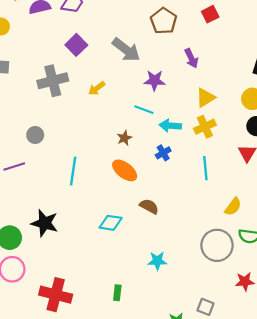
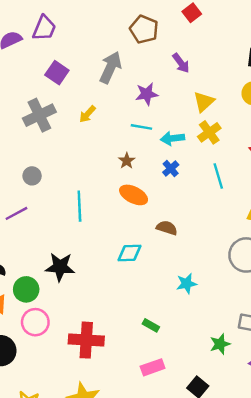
gray arrow: (126, 50) -> (110, 67), turned -92
green rectangle: (117, 293) -> (151, 325), turned -56

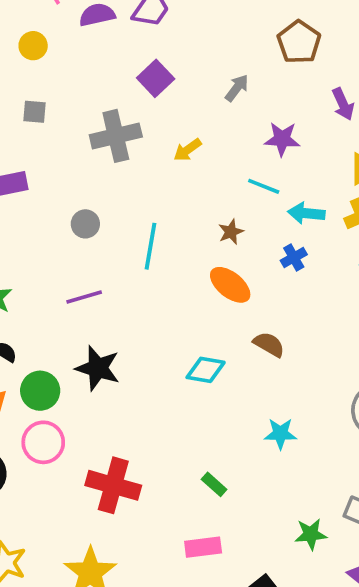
gray arrow: (110, 67) -> (237, 88), size x0.6
cyan line: (79, 206) -> (150, 246), moved
purple line: (16, 213) -> (84, 297), moved

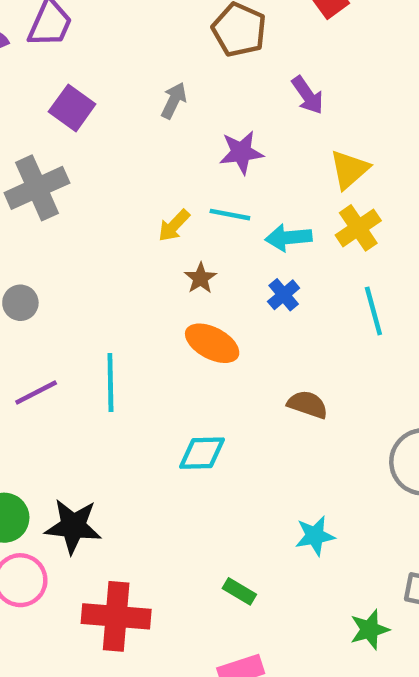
yellow arrow: (187, 150) -> (174, 226), moved
cyan line: (150, 246) -> (110, 383), moved
brown semicircle: (269, 344) -> (308, 404), moved
black star: (98, 368) -> (73, 526), moved
cyan star: (280, 434) -> (315, 536), moved

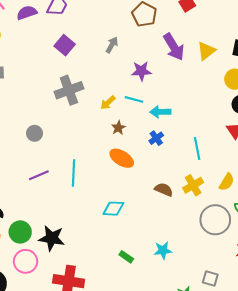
purple arrow: (308, 95) -> (174, 47), size x1.5
yellow triangle: (349, 169) -> (206, 51), moved
gray cross: (37, 188) -> (69, 90), moved
yellow cross: (358, 228) -> (193, 185), moved
green rectangle: (239, 591) -> (126, 257), moved

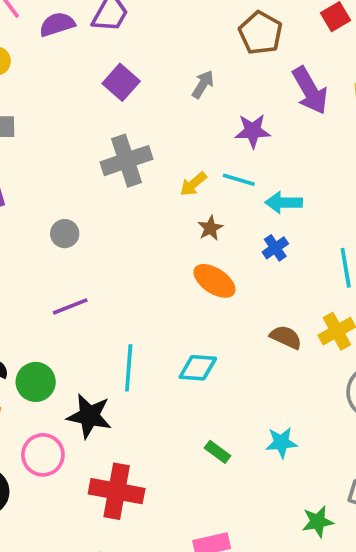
cyan line: (73, 173) -> (129, 368), moved
green circle: (20, 232) -> (36, 382), moved

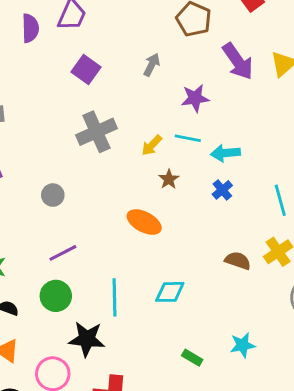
purple semicircle: (57, 24) -> (30, 28), turned 112
orange ellipse: (214, 281) -> (144, 222), moved
green circle: (36, 382) -> (56, 296), moved

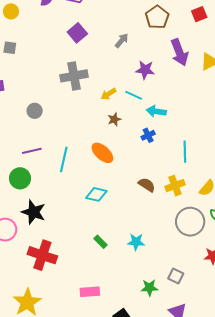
orange ellipse: (144, 222) -> (102, 153), moved
cyan line: (115, 297) -> (64, 159), moved

